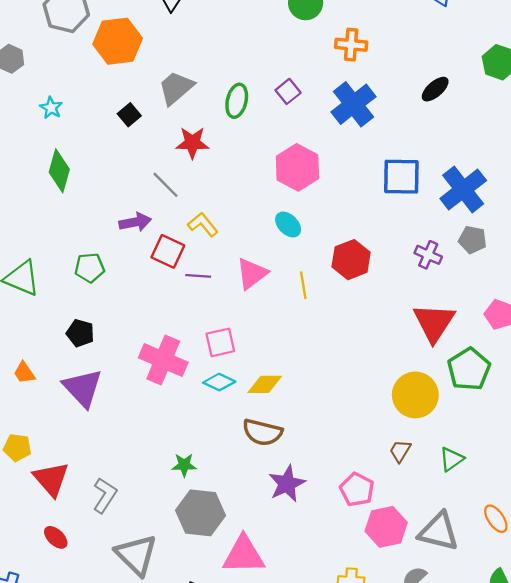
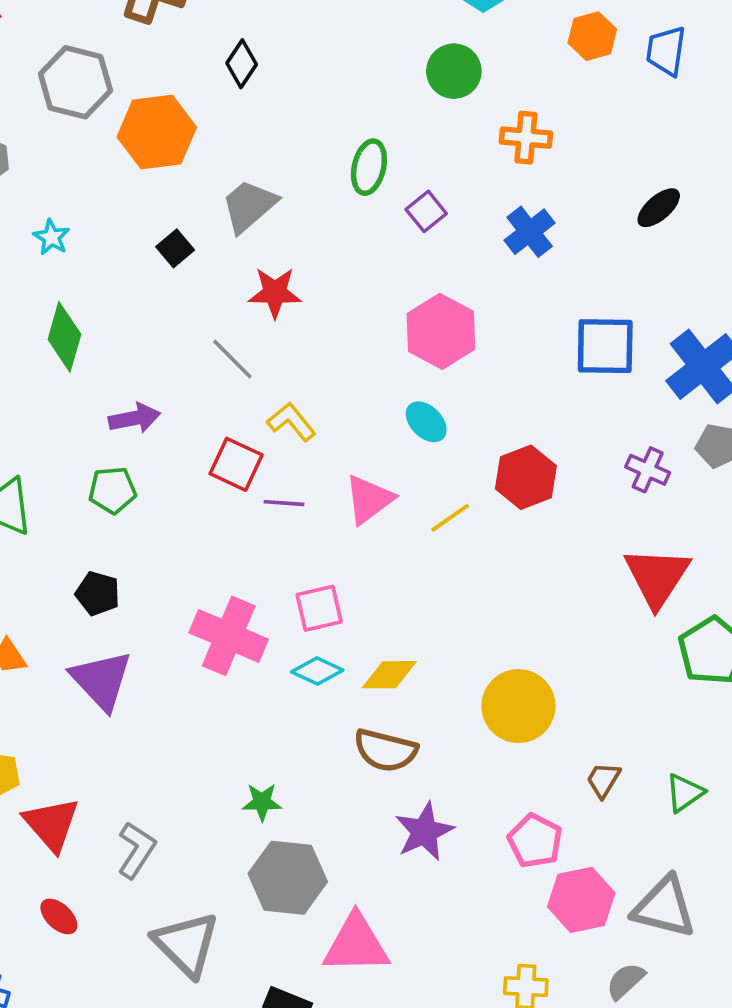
green ellipse: (237, 101) -> (369, 167), moved
blue cross: (353, 104) -> (530, 232), size x0.7
purple arrow: (135, 222) -> (135, 418), moved
yellow line: (303, 285) -> (450, 518), turned 64
yellow circle: (415, 395) -> (518, 706), moved

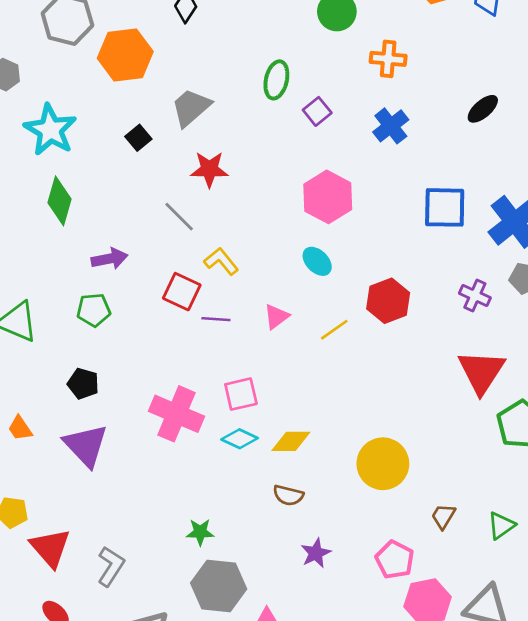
cyan star: (51, 237) -> (50, 130), size x2.0
pink triangle: (369, 499) -> (276, 317), size x0.7
brown semicircle: (386, 750) -> (288, 495), size x0.7
purple star: (424, 832) -> (316, 553), size x0.7

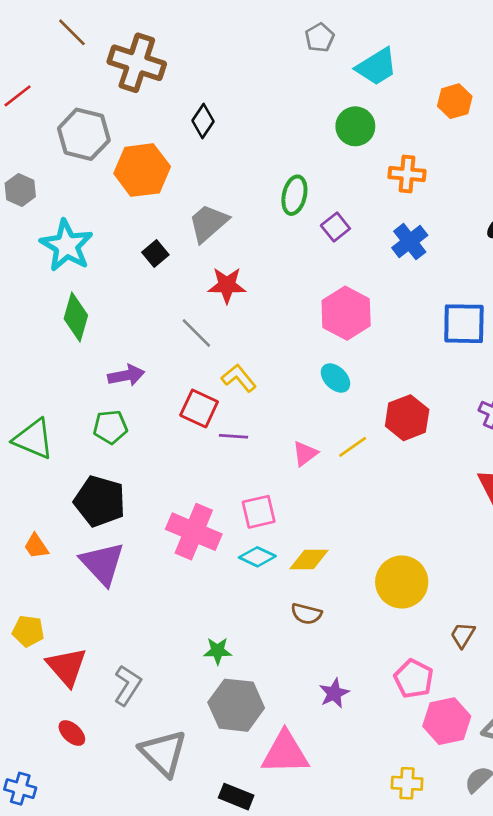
pink triangle: (276, 317) -> (305, 454), moved
black pentagon: (83, 384) -> (100, 501), size x1.6
purple star: (316, 553) -> (334, 693), moved

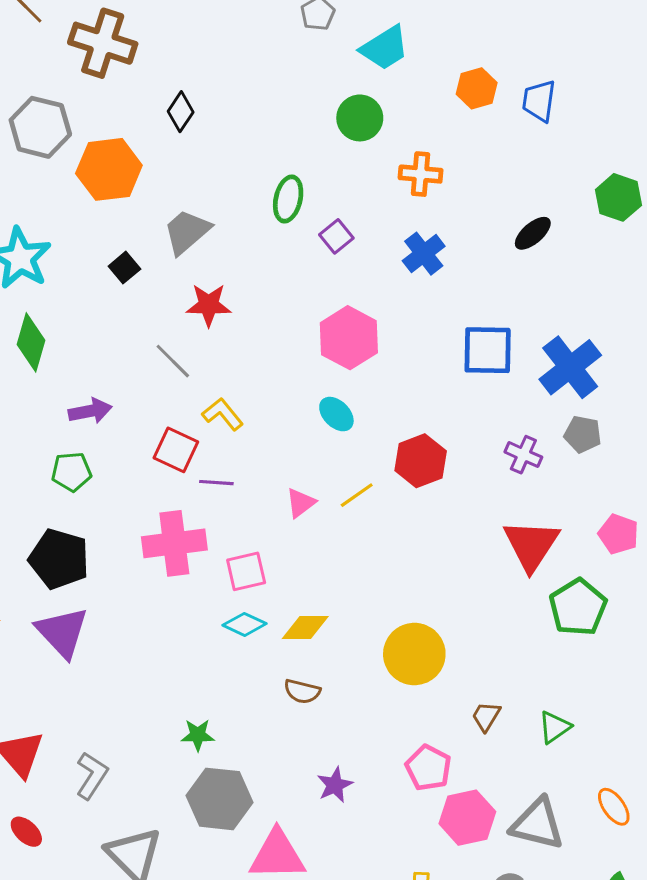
pink cross: (194, 532) -> (174, 543), moved, turned -30

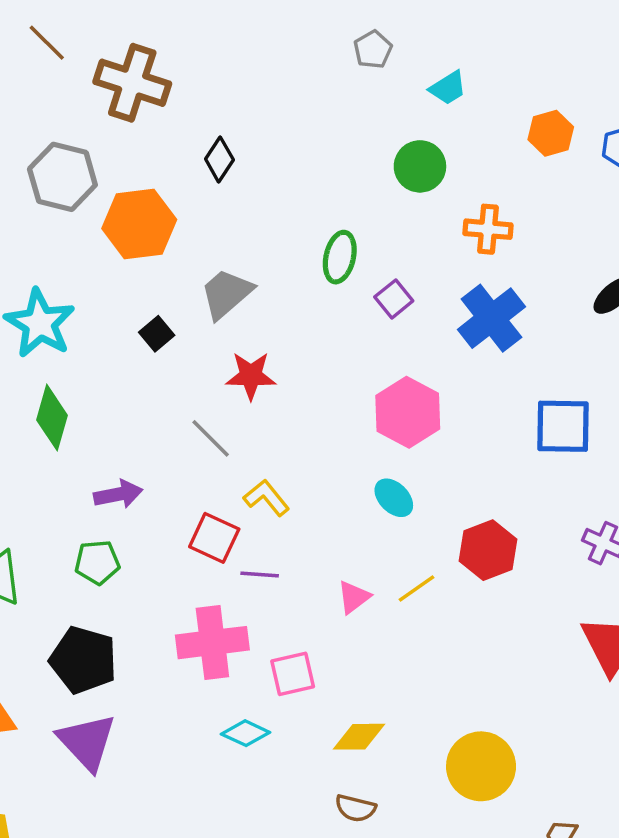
cyan trapezoid: (385, 48) -> (448, 88), size x0.7
blue cross: (424, 254) -> (491, 318), size x1.4
cyan diamond: (244, 624) -> (246, 733), moved

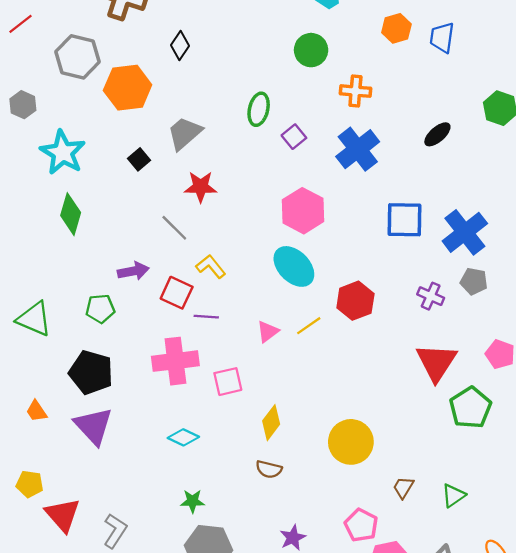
purple arrow: (118, 494) -> (133, 271), moved
cyan ellipse: (394, 498) -> (294, 266), size x1.6
cyan diamond: (246, 733) -> (183, 437), moved
yellow diamond: (359, 737) -> (271, 423), turned -52

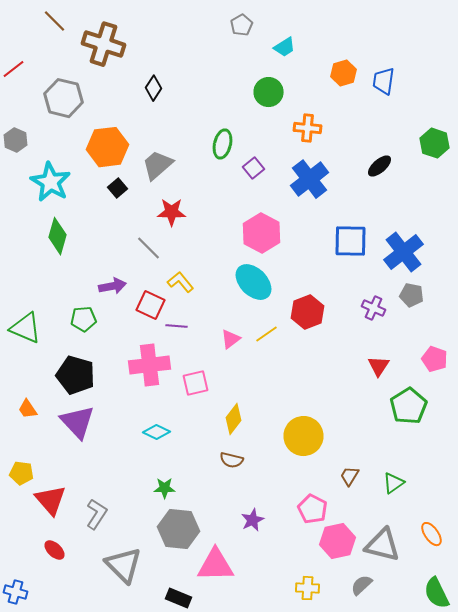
orange hexagon: (128, 88) -> (108, 147), moved
red triangle: (436, 362) -> (378, 366), size x0.6

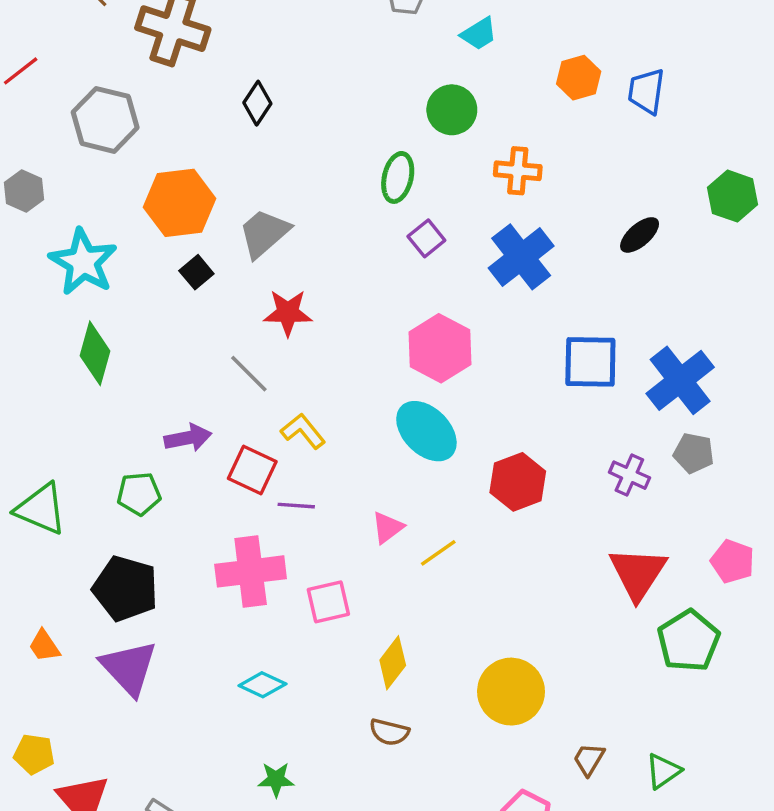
green ellipse: (222, 144) -> (398, 177), moved
yellow line: (266, 334) -> (438, 553), moved
red triangle: (378, 366) -> (638, 573), size x1.6

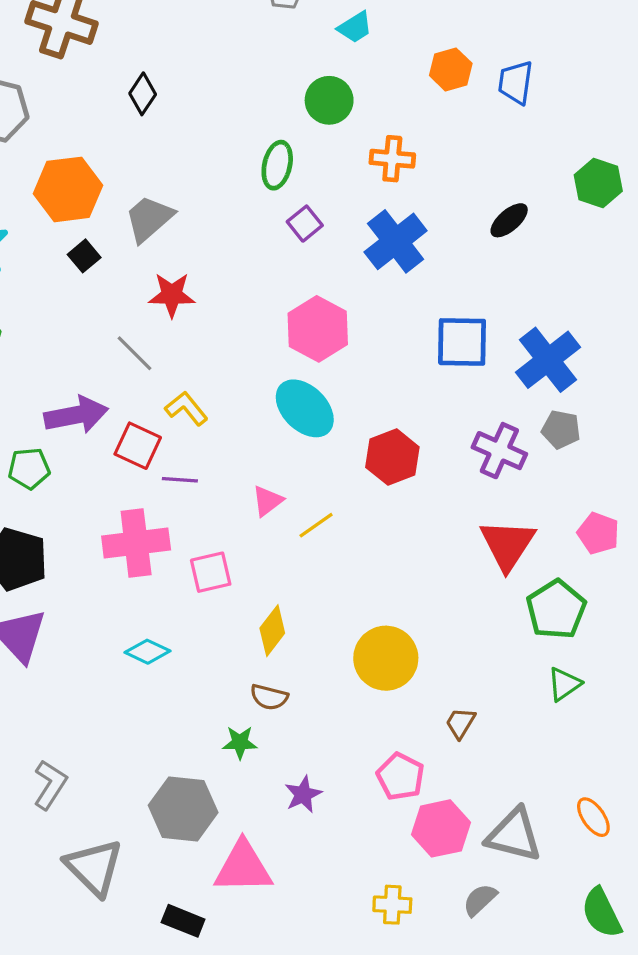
purple arrow: (188, 438) -> (76, 415), size x1.4
purple cross: (629, 475) -> (499, 451), size x1.4
green triangle: (663, 771) -> (564, 684), moved
green star: (276, 779) -> (240, 742), moved

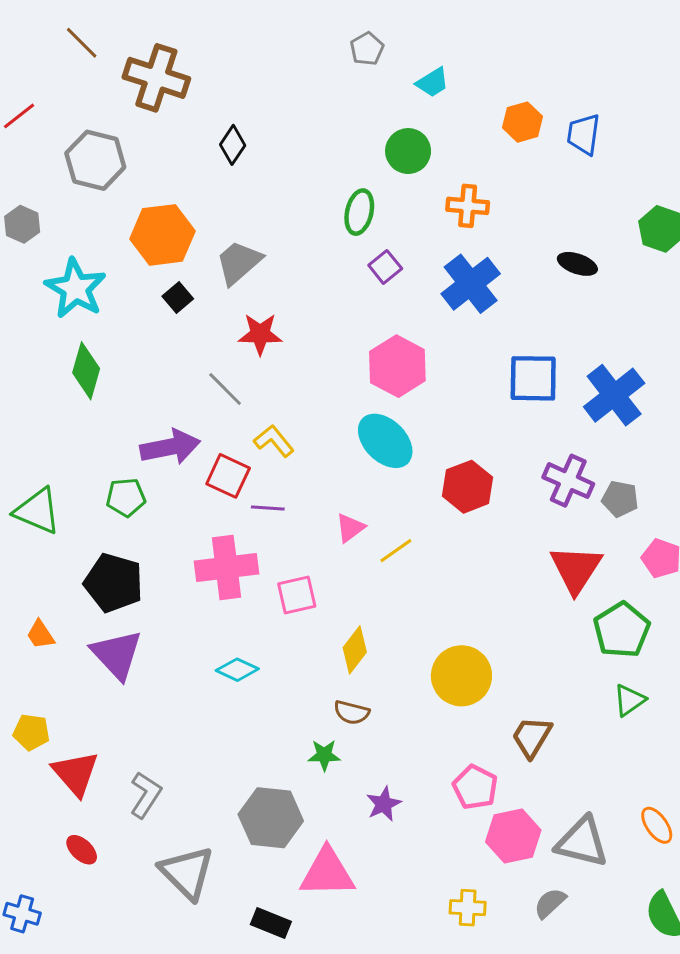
black ellipse: (509, 220) -> (577, 264), turned 60
gray pentagon: (561, 429) -> (620, 499), moved
brown trapezoid: (460, 723) -> (532, 737), size x1.4

